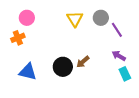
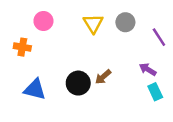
pink circle: (27, 18) -> (43, 21), moved
purple line: (117, 30) -> (159, 37), moved
orange cross: (18, 38) -> (22, 47), turned 32

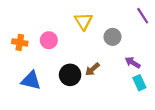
pink circle: (43, 21) -> (49, 40), moved
gray circle: (125, 22) -> (113, 37), moved
purple line: (159, 37) -> (143, 16), moved

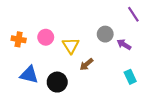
yellow triangle: (83, 21) -> (71, 46), moved
purple arrow: (133, 63) -> (124, 45), moved
black circle: (70, 75) -> (57, 82), moved

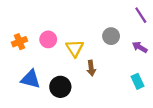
orange cross: (19, 39) -> (20, 42), turned -32
purple arrow: (124, 45) -> (140, 47), moved
brown arrow: (86, 64) -> (91, 68), turned -56

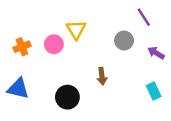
purple line: (141, 15) -> (144, 17), moved
yellow triangle: (75, 48) -> (76, 29), moved
blue triangle: (31, 79) -> (18, 89), moved

